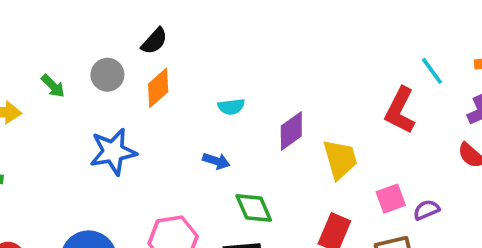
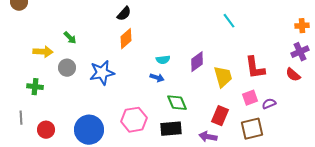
cyan line: (432, 71) -> (229, 21), moved
gray circle: (107, 75) -> (67, 68), moved
cyan semicircle: (231, 107) -> (163, 60), moved
red L-shape: (400, 110) -> (255, 68), moved, turned -35

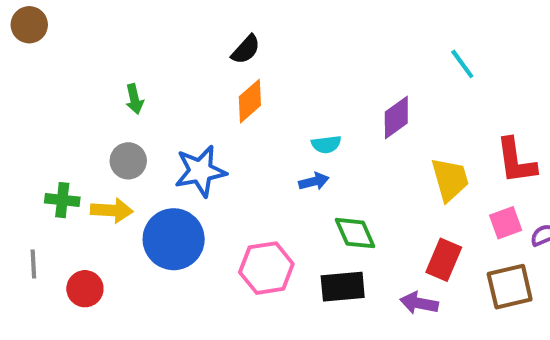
green arrow: (70, 38) -> (134, 99), turned 32
yellow arrow: (43, 52) -> (112, 210), moved
purple diamond: (197, 62) -> (396, 118), moved
blue arrow: (157, 78) -> (314, 181), turned -32
blue circle: (89, 130) -> (174, 239), moved

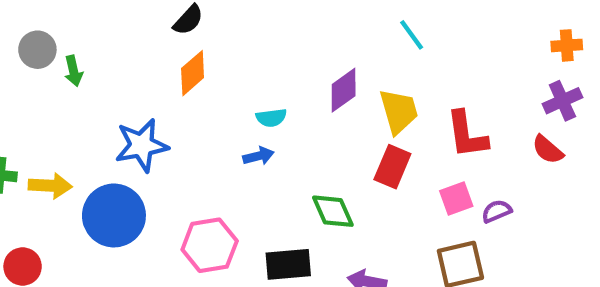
gray circle: (128, 161) -> (37, 50), moved
yellow trapezoid: (450, 179) -> (399, 111), moved
green diamond: (355, 233) -> (333, 211), moved
red rectangle: (444, 260) -> (392, 167), moved

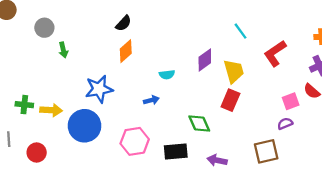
gray circle: (37, 50) -> (44, 28), moved
red L-shape: (467, 135) -> (275, 53), moved, turned 64
blue arrow: (258, 156) -> (151, 100), moved
pink square: (456, 198) -> (291, 101), moved

